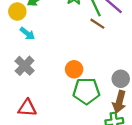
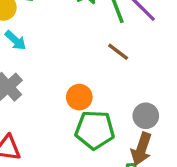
brown line: (97, 24) -> (118, 52), moved

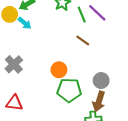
cyan arrow: (15, 40) -> (25, 23), moved

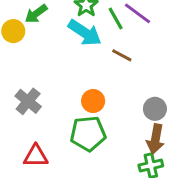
cyan arrow: (25, 23) -> (85, 33), moved, size x1.6
green pentagon: (69, 90) -> (88, 134), moved

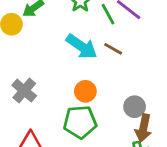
cyan arrow: (85, 33) -> (82, 46), moved
gray circle: (155, 109) -> (135, 107), moved

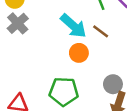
gray cross: (24, 91) -> (18, 23), moved
orange circle: (85, 91) -> (79, 53), moved

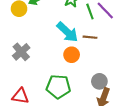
gray cross: (18, 23) -> (21, 52), moved
brown line: (101, 31) -> (90, 37), turned -32

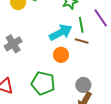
green line: (90, 12) -> (81, 25), moved
cyan arrow: (67, 32) -> (61, 32), turned -80

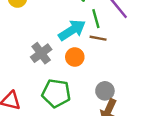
gray cross: (13, 44) -> (41, 53), moved

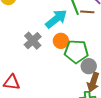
brown line: (98, 38) -> (87, 12), moved
green pentagon: (56, 93) -> (76, 51), moved

